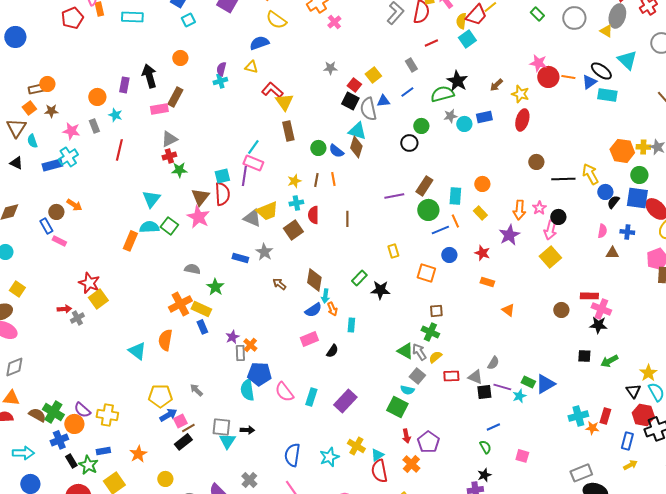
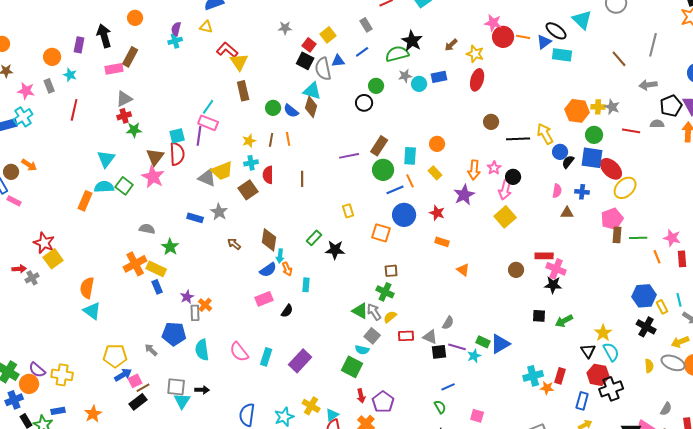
blue circle: (449, 255) -> (404, 215), size x1.5
orange semicircle: (165, 340) -> (87, 288), moved
blue pentagon: (259, 374) -> (174, 334), moved

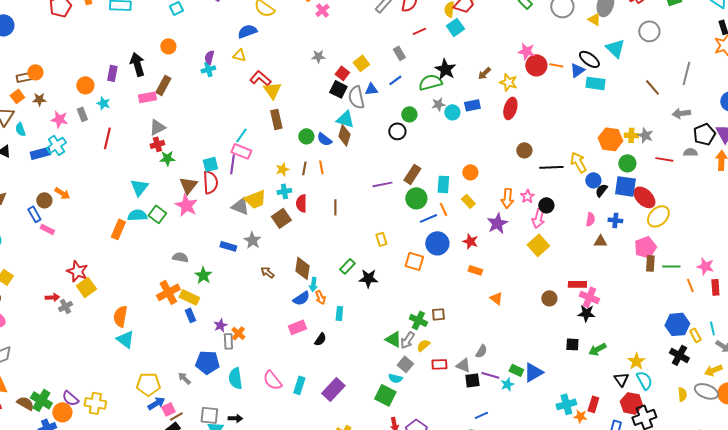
brown square: (391, 271) -> (438, 314), moved
gray arrow: (374, 312) -> (407, 340), turned -114

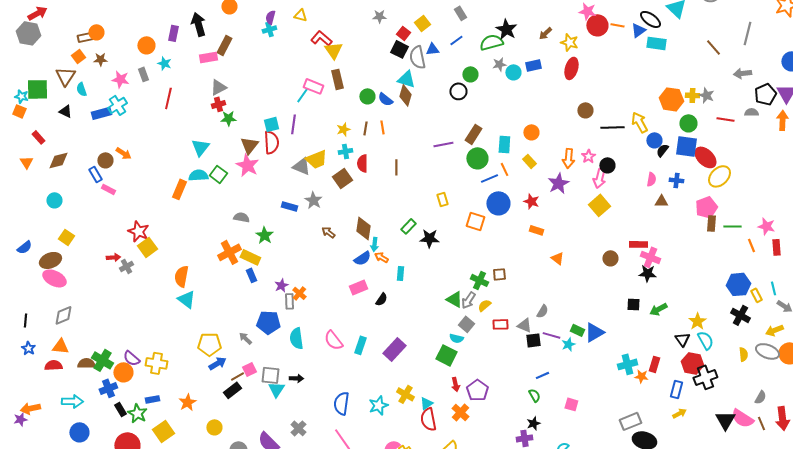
pink rectangle: (241, 151) -> (313, 86), moved
orange arrow: (320, 297) -> (381, 257), turned 144
brown semicircle: (25, 403) -> (86, 363), turned -30
pink square: (168, 409) -> (249, 369), moved

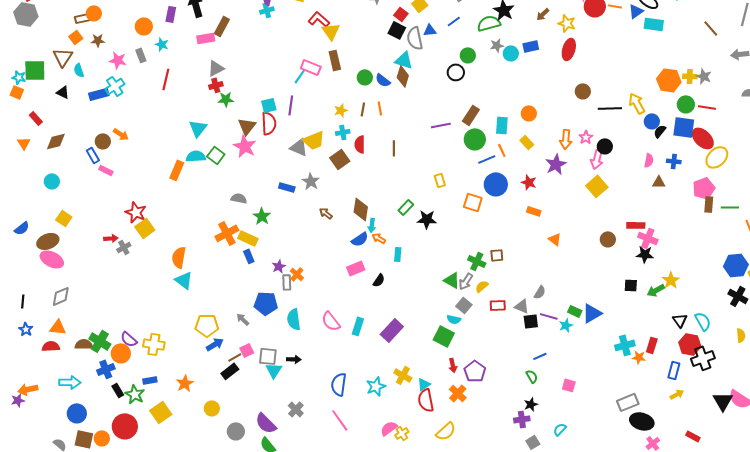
red line: (725, 119) -> (707, 107), moved
yellow star: (697, 321) -> (671, 280), moved

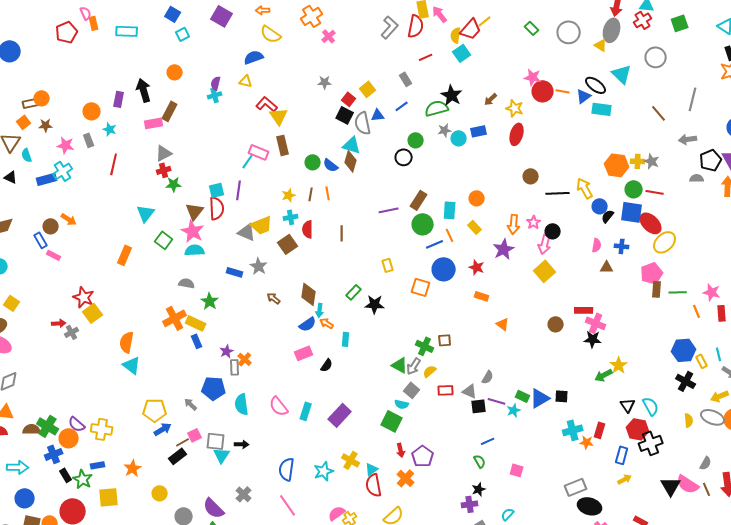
cyan semicircle: (196, 156) -> (195, 250), moved
black square: (631, 285) -> (562, 396), moved
yellow square: (161, 412) -> (109, 497), turned 30

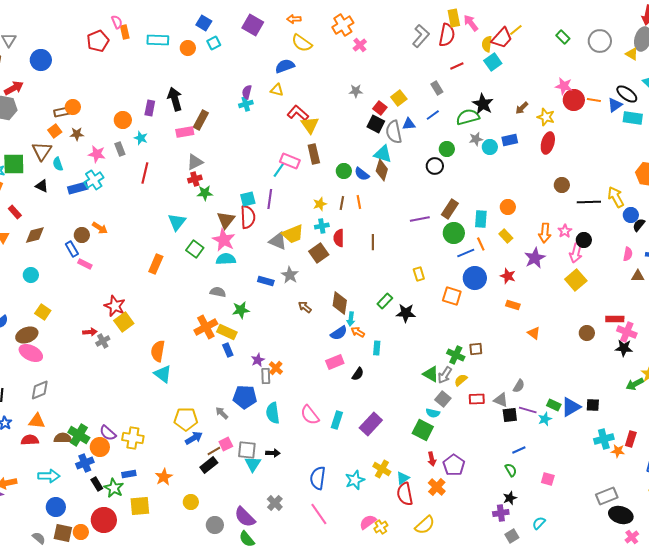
orange circle: (175, 72) -> (188, 48), moved
green star: (210, 301) -> (241, 310), turned 30

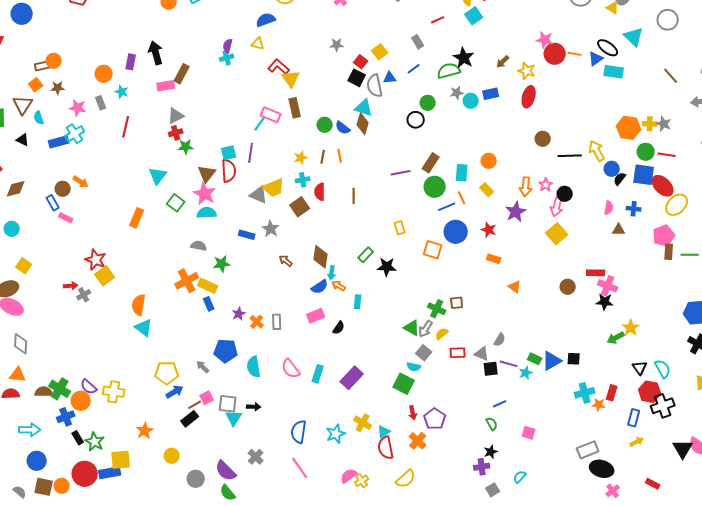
gray rectangle: (266, 376) -> (277, 322), moved
gray diamond: (40, 390) -> (21, 344), turned -65
blue rectangle: (129, 474) -> (110, 473), moved, size x1.5

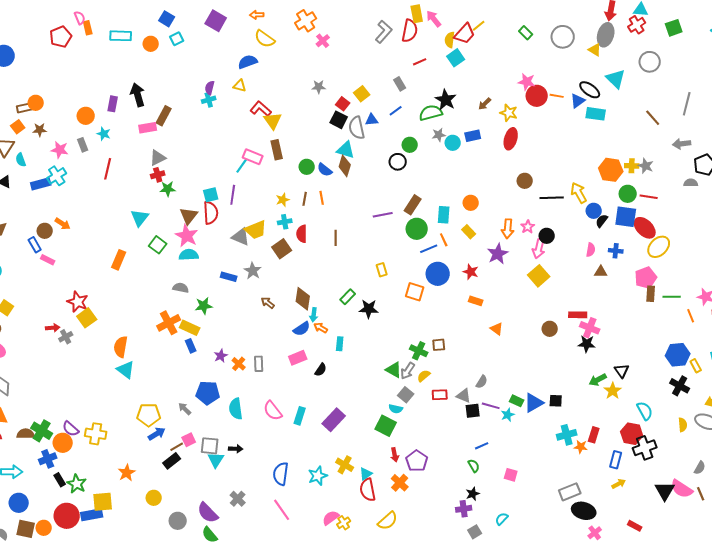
yellow star: (631, 328) -> (613, 391), moved
black triangle: (640, 368) -> (622, 371), moved

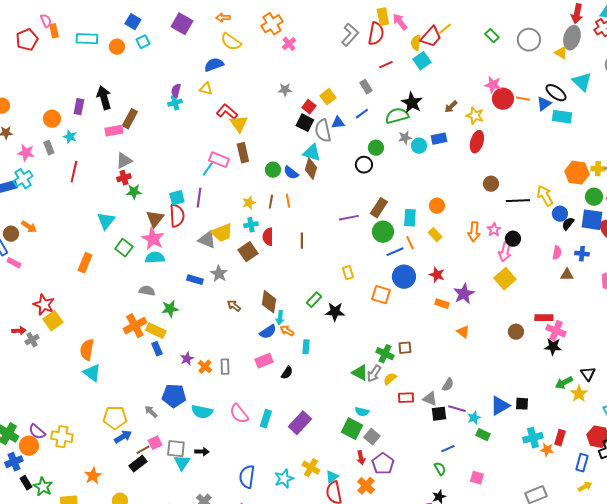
purple star: (498, 254) -> (464, 294), moved
gray square: (406, 395) -> (372, 437), moved
green rectangle: (517, 401) -> (483, 435), moved
cyan semicircle: (236, 409) -> (202, 412), turned -70

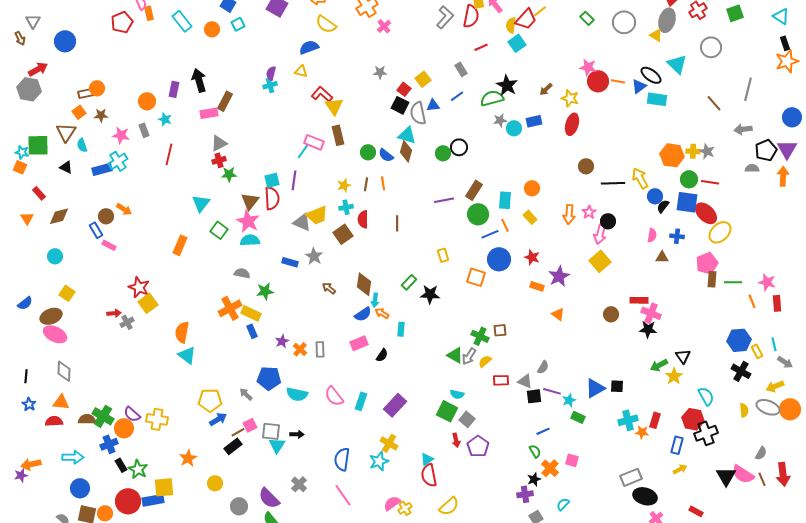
cyan rectangle: (87, 39) -> (182, 21), turned 50
green circle: (376, 148) -> (443, 153), moved
yellow cross: (311, 468) -> (389, 443), moved
orange cross: (366, 486) -> (550, 468), moved

